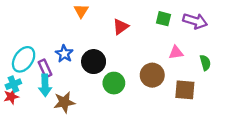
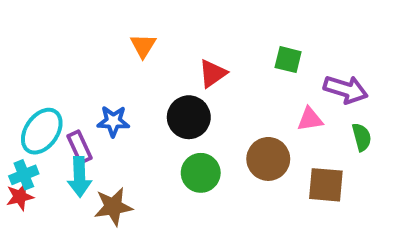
purple arrow: (195, 21) -> (346, 89), moved
blue star: (64, 54) -> (113, 121), turned -30
black circle: (94, 62) -> (189, 117), moved

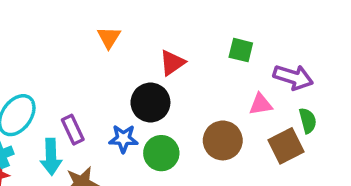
blue star: (113, 121) -> (123, 139), moved
purple rectangle: (79, 147) -> (73, 130), moved
brown square: (326, 185) -> (286, 146), moved, turned -32

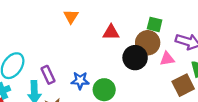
red triangle: (172, 63) -> (111, 32), turned 36
black circle: (150, 103) -> (135, 58), moved
brown circle: (223, 140) -> (148, 43), moved

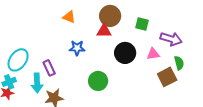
orange triangle: (71, 16) -> (69, 17), turned -40
brown circle: (148, 43) -> (110, 16), moved
blue star: (80, 81) -> (77, 48), moved

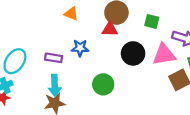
pink triangle: (153, 54) -> (164, 55), size x1.6
purple rectangle: (49, 68) -> (54, 58), moved, turned -56
cyan arrow: (37, 83) -> (55, 85), moved

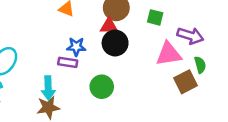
black circle: (133, 53) -> (115, 43), moved
purple rectangle: (54, 58) -> (68, 62), moved

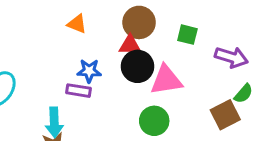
pink triangle: (169, 54) -> (166, 80), moved
green semicircle: (200, 65) -> (243, 94), turned 56
green circle: (102, 87) -> (154, 121), moved

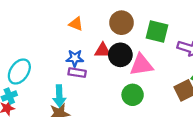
green square: (187, 35) -> (157, 32), size x1.5
red triangle: (130, 45) -> (103, 50), moved
blue star: (89, 71) -> (75, 58), moved

